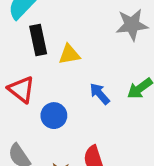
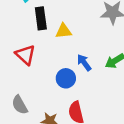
blue circle: (54, 116) -> (66, 78), moved

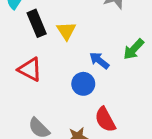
yellow triangle: (64, 31) -> (66, 31), turned -42

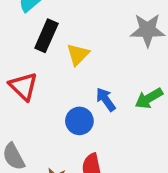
black rectangle: (37, 23) -> (46, 36), turned 30

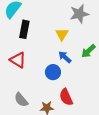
yellow triangle: (78, 54) -> (62, 34), moved

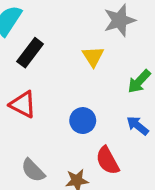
black rectangle: (24, 29) -> (30, 53), turned 30
blue arrow: (65, 57) -> (138, 126), moved

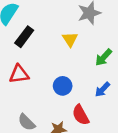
red triangle: (23, 104) -> (19, 74), turned -35
blue arrow: (138, 126) -> (102, 89), turned -84

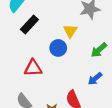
red triangle: (19, 74) -> (33, 68), moved
blue circle: (63, 86) -> (58, 48), moved

